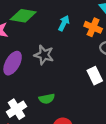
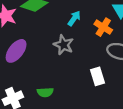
gray star: (44, 55) -> (63, 45), moved

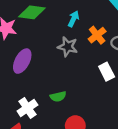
orange cross: (103, 27) -> (97, 35), moved, turned 30

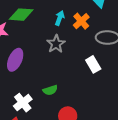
orange cross: (97, 35) -> (81, 21), moved
gray star: (68, 47) -> (56, 44), turned 30

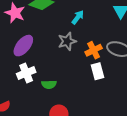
orange cross: (81, 21) -> (94, 50), moved
white cross: (23, 103) -> (26, 73), moved

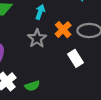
orange cross: (94, 50) -> (63, 30), moved

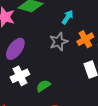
green semicircle: (32, 86) -> (43, 86), turned 152

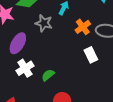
gray star: (59, 42) -> (44, 23), moved, turned -30

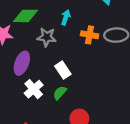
orange cross: (83, 27) -> (90, 35), turned -35
white rectangle: (91, 55) -> (63, 70), moved

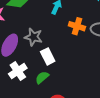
gray star: (47, 37) -> (33, 37), moved

